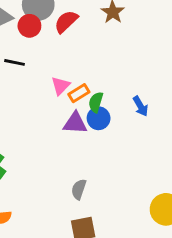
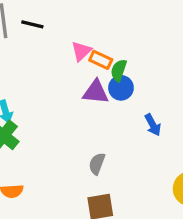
orange rectangle: (79, 93) -> (101, 60), turned 54
blue arrow: (141, 106) -> (153, 125), moved

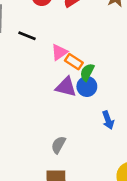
black line: (32, 24) -> (27, 36), moved

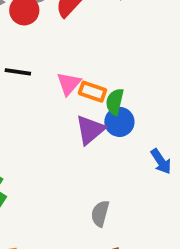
purple triangle: (66, 87) -> (90, 130), turned -40

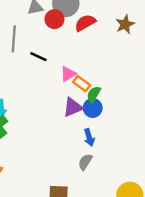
blue arrow: (161, 161) -> (89, 137), moved
gray semicircle: (100, 214) -> (85, 162), moved

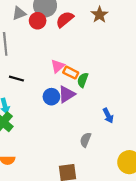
black line: (38, 57) -> (16, 79), moved
blue circle: (93, 108) -> (51, 97), moved
blue arrow: (89, 137) -> (108, 116), moved

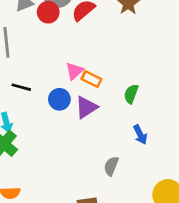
green semicircle: (83, 80) -> (131, 94), moved
blue circle: (51, 97) -> (59, 99), moved

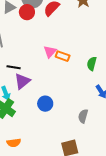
blue circle: (59, 99) -> (45, 104), moved
purple triangle: (86, 107) -> (22, 81), moved

